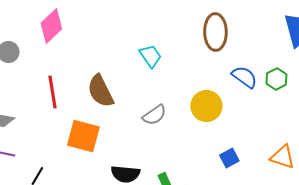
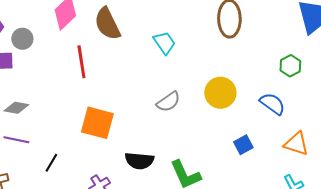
blue semicircle: (244, 77) -> (272, 104), moved
brown semicircle: (100, 91) -> (107, 24), moved
red line: (52, 92) -> (81, 62), moved

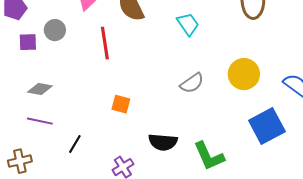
gray circle: (22, 39) -> (55, 30), moved
orange square: (97, 123) -> (121, 104), size x0.6
blue square: (243, 145) -> (267, 126), size x1.8

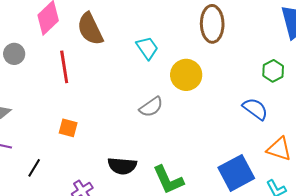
yellow circle: (244, 74) -> (186, 75), moved
orange square: (121, 104) -> (68, 128), moved
blue square: (267, 126) -> (236, 173), moved

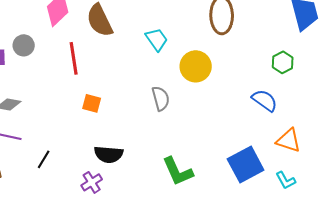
gray semicircle: (151, 107) -> (161, 98), turned -70
orange square: (68, 128) -> (92, 103), moved
black semicircle: (122, 166) -> (109, 154), moved

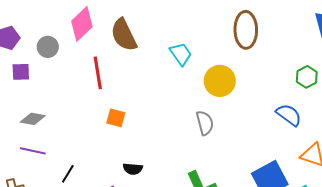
gray circle: (24, 45) -> (48, 47), moved
gray semicircle: (161, 98) -> (205, 123), moved
black semicircle: (109, 154) -> (133, 169), size x0.7

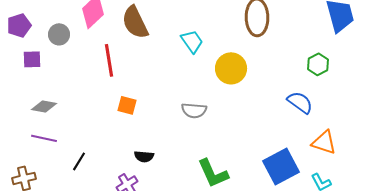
gray semicircle: (205, 123) -> (194, 110), moved, turned 110

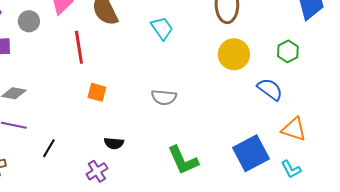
yellow circle: (231, 68) -> (234, 54), moved

